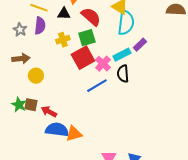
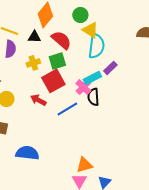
pink cross: (103, 64) -> (83, 87), moved
red arrow: (49, 112) -> (38, 100), moved
orange triangle: (74, 134) -> (84, 165), moved

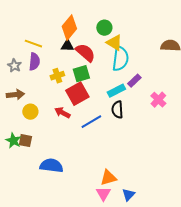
black triangle: (34, 37) -> (67, 46), moved
pink cross: (83, 87) -> (158, 100), moved

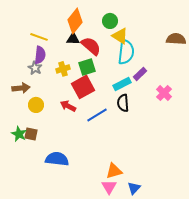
gray star: (14, 66) -> (35, 68), moved

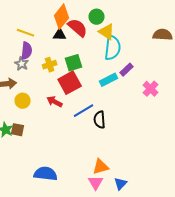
red semicircle: (91, 46) -> (78, 28), moved
black semicircle: (123, 103) -> (100, 120), moved
blue semicircle: (57, 159) -> (46, 174), moved

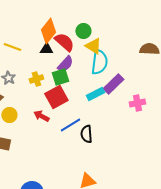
purple semicircle: (27, 51) -> (65, 64), moved, turned 36
purple rectangle: (127, 70) -> (113, 84), size x1.5
pink cross: (151, 89) -> (137, 103), turned 35

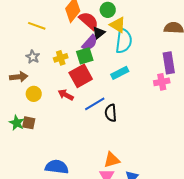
black triangle: (46, 49) -> (99, 33), moved, turned -40
purple rectangle: (113, 84) -> (169, 63), moved, turned -55

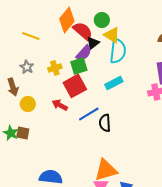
brown arrow: (19, 77) -> (13, 87), turned 78
orange triangle: (112, 160) -> (106, 170), size x1.4

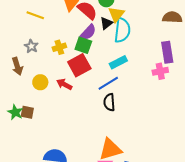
yellow triangle: (112, 35) -> (116, 14), turned 36
black triangle: (93, 43) -> (106, 23), moved
green square: (79, 66) -> (83, 45), turned 36
yellow circle: (28, 104) -> (40, 82), moved
blue line: (89, 114) -> (108, 83), moved

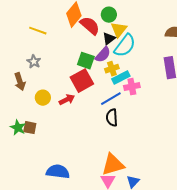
cyan semicircle: (122, 30) -> (125, 46), turned 30
purple semicircle: (88, 32) -> (103, 55), moved
yellow cross: (59, 47) -> (112, 69), moved
pink cross: (160, 71) -> (132, 87), moved
red arrow: (64, 84) -> (67, 100), turned 126

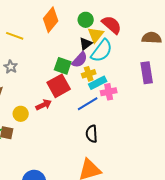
red semicircle: (90, 26) -> (112, 25), moved
yellow circle: (43, 98) -> (21, 114), moved
black semicircle: (112, 118) -> (92, 134), moved

